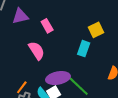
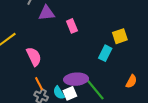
pink semicircle: (37, 51) -> (34, 57), moved
orange line: (22, 87) -> (39, 84), turned -72

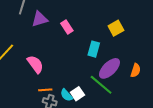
cyan rectangle: (105, 53) -> (94, 49), moved
purple ellipse: (76, 79) -> (109, 68), moved, turned -30
orange line: (39, 84) -> (45, 90), turned -56

